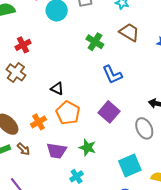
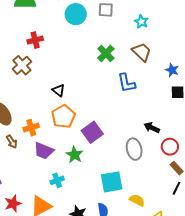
blue L-shape: (112, 75) -> (126, 83), moved
purple square: (109, 112) -> (92, 132), moved
orange cross: (39, 122) -> (31, 128), moved

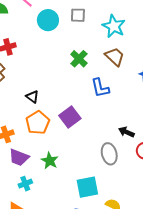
cyan star: (141, 22) -> (114, 26), size x1.6
purple square: (92, 132) -> (70, 117), moved
cyan cross: (57, 180) -> (25, 184), moved

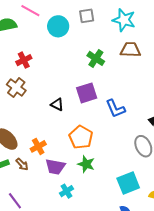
brown trapezoid: (115, 57) -> (130, 50), turned -30
blue L-shape: (100, 88) -> (115, 109), moved
purple square: (70, 117) -> (87, 93), moved, turned 30
orange pentagon: (38, 123) -> (81, 137), moved

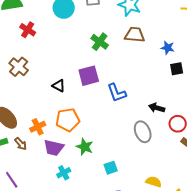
red cross: (24, 60) -> (28, 30), moved, turned -35
orange pentagon: (81, 137) -> (68, 120), moved, turned 30
cyan square: (128, 183) -> (111, 168), moved, size x0.6

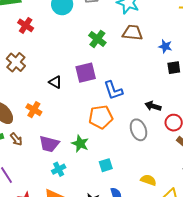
orange pentagon: (68, 120) -> (101, 117), moved
orange cross: (38, 127) -> (34, 110), moved, turned -35

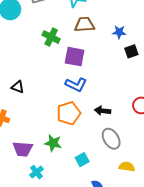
purple square: (86, 73) -> (75, 57), moved, turned 35
blue L-shape: (113, 90) -> (76, 85), turned -35
black arrow: (153, 106) -> (103, 111), moved
gray ellipse: (138, 130) -> (111, 139), moved

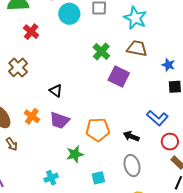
blue L-shape: (76, 85) -> (157, 118), moved
green star: (53, 143) -> (75, 154), turned 30
purple trapezoid: (23, 149) -> (60, 120), moved

